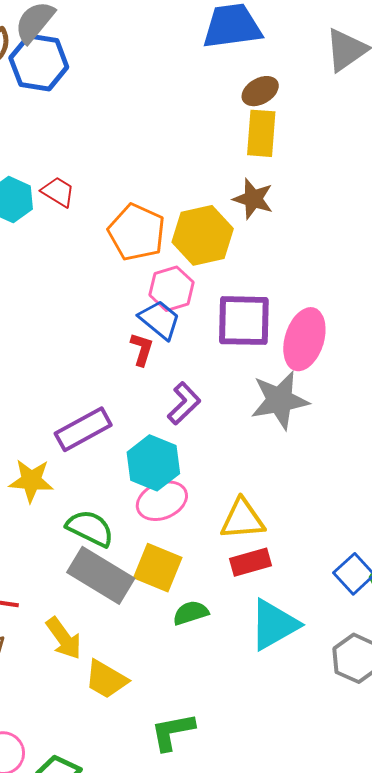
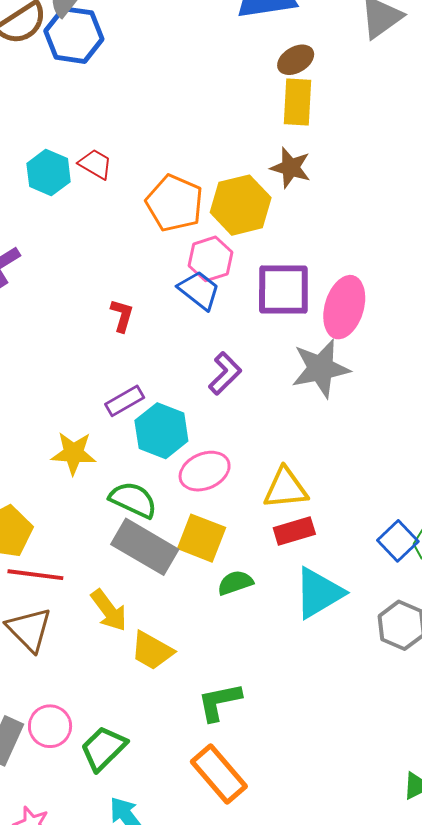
red L-shape: (142, 349) -> (122, 315), moved
purple rectangle: (83, 429) -> (125, 401), size x0.7
cyan hexagon: (153, 463) -> (161, 431), moved

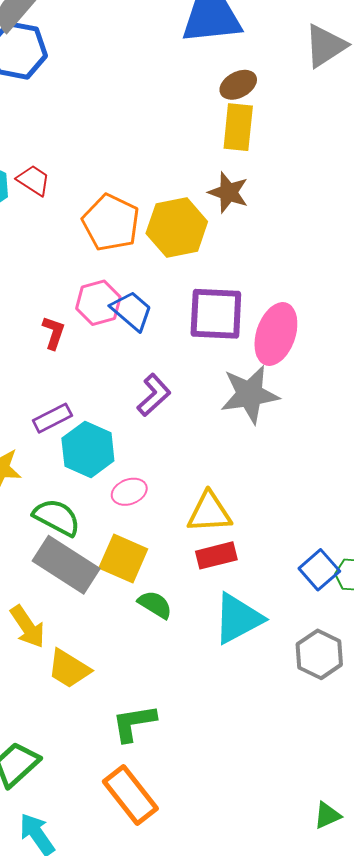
pink hexagon: (210, 259) -> (98, 303), moved
pink ellipse: (205, 471) -> (129, 492), size x0.7
green semicircle: (235, 583) -> (155, 605), turned 48

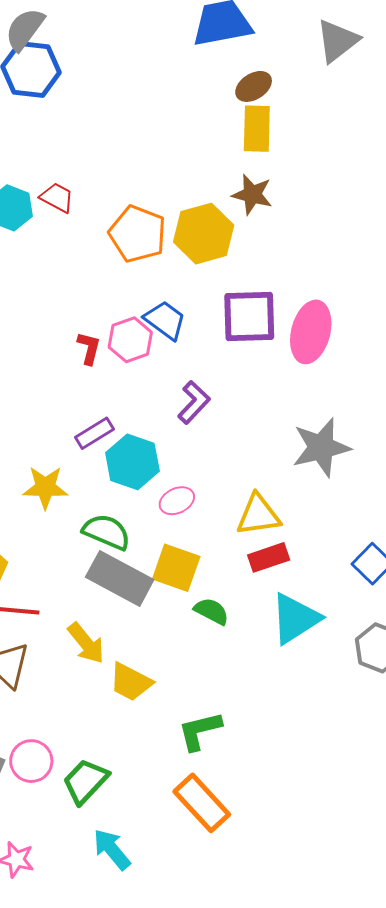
pink hexagon: (98, 303) -> (130, 340), moved
gray star: (250, 394) -> (321, 447), moved

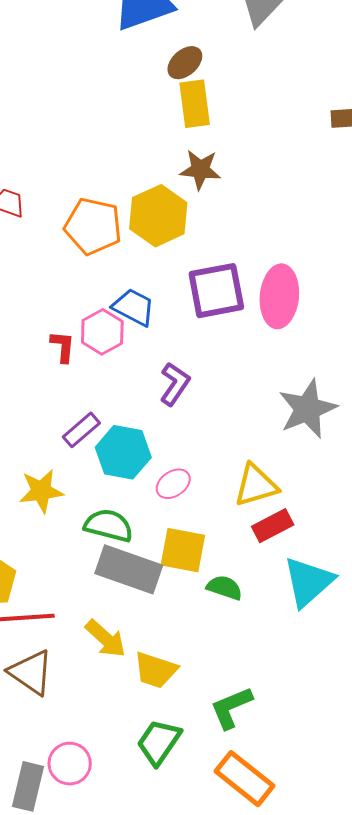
green trapezoid: (86, 781) -> (159, 742), moved

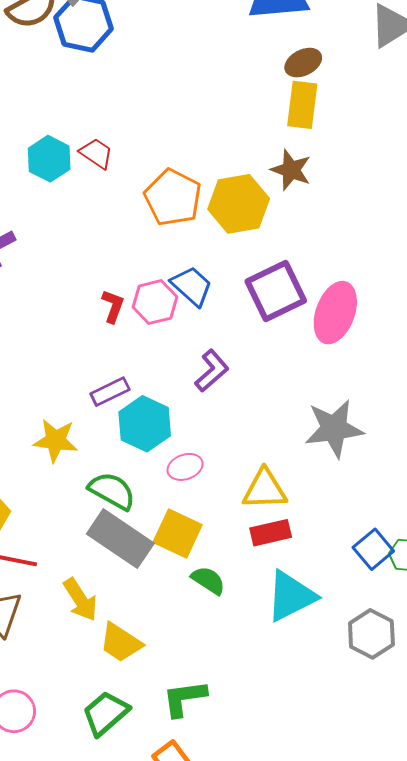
purple square: (216, 291) -> (276, 291), turned -30

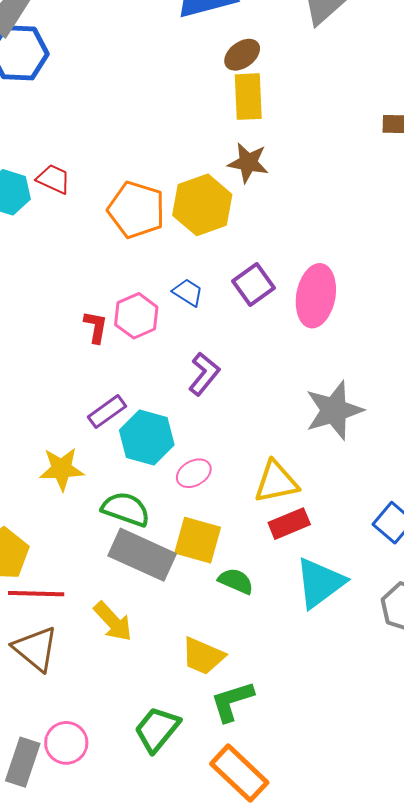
blue trapezoid: (192, 286) -> (188, 292), moved, size x0.7
purple square: (276, 291) -> (254, 284), size x0.7
yellow trapezoid: (121, 643) -> (203, 656), moved

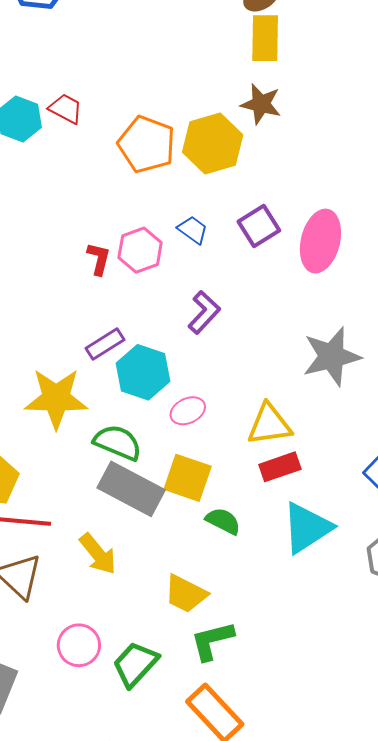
yellow star: (62, 469) -> (56, 398), size x1.4
pink circle: (66, 743) -> (79, 645), moved

